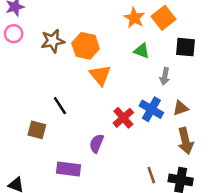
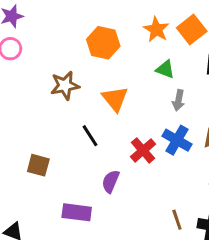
brown star: (53, 41) -> (65, 86), moved
orange hexagon: (86, 46) -> (103, 43), moved
gray arrow: (165, 76) -> (178, 100), moved
black line: (60, 106) -> (90, 136), moved

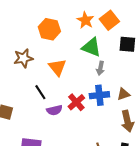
green triangle: (165, 69) -> (91, 47), size x1.5
blue cross: (177, 140) -> (99, 95), turned -36
purple semicircle: (111, 181) -> (54, 110), moved, turned -126

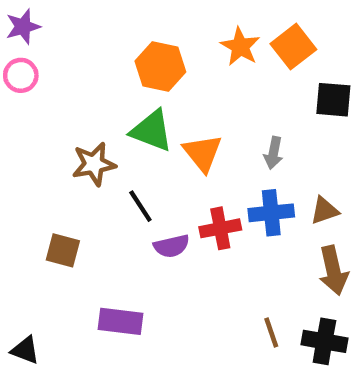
green triangle: (91, 47) -> (152, 131), moved
brown star: (23, 58) -> (94, 164), moved
orange triangle: (57, 67) -> (203, 153), moved
red cross: (76, 102) -> (220, 228), turned 30

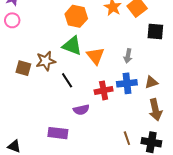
purple semicircle: (172, 246) -> (81, 110), moved
brown square: (63, 250) -> (23, 68), moved

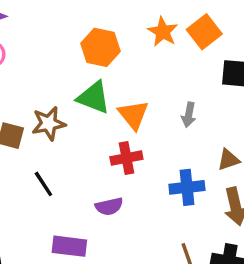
black line: (67, 80) -> (43, 184), moved
blue cross: (127, 83) -> (187, 187), moved
red cross: (104, 90) -> (126, 158), moved

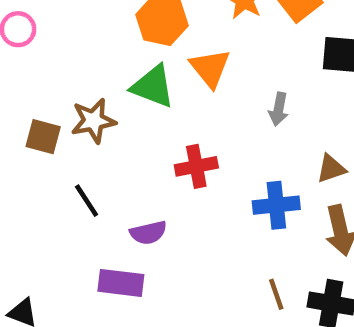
orange triangle: (133, 115) -> (210, 68), moved
purple semicircle: (109, 206) -> (148, 233), moved

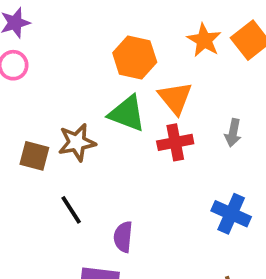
red cross: (196, 166) -> (175, 142), moved
blue cross: (276, 205) -> (231, 214), turned 30
purple semicircle: (148, 233) -> (123, 237), turned 108

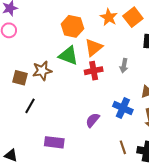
orange triangle: (175, 98) -> (94, 47), turned 30
black line: (71, 210) -> (30, 106), moved, turned 63
purple semicircle: (123, 237) -> (93, 120), moved, turned 35

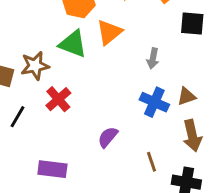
red cross: (94, 71) -> (58, 99), moved, turned -30
blue cross: (123, 108) -> (154, 102), moved
brown line: (123, 147) -> (151, 162), moved

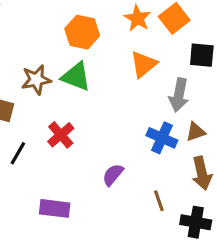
orange triangle: (109, 32) -> (144, 64), moved
gray arrow: (153, 58) -> (179, 95), moved, size x1.5
brown star: (35, 66) -> (36, 80), moved

